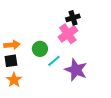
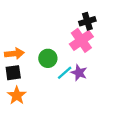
purple star: (76, 70) -> (79, 73), moved, size x0.6

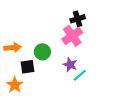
black square: (13, 73) -> (28, 67), moved
cyan line: (65, 73) -> (80, 75), moved

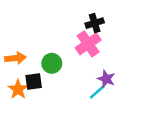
purple star: (70, 65) -> (106, 79), moved
orange star: (15, 85) -> (18, 89), moved

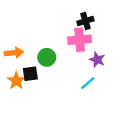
pink cross: (88, 44) -> (80, 40), turned 30
purple star: (106, 79) -> (97, 60), moved

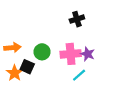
pink cross: (80, 40) -> (71, 54), moved
black square: (30, 74) -> (27, 67), turned 32

